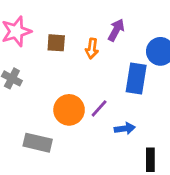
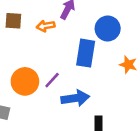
orange arrow: (92, 49) -> (46, 26), turned 72
blue arrow: (125, 128) -> (75, 98), size x1.5

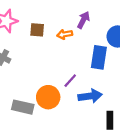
orange circle: (25, 81) -> (48, 97), moved

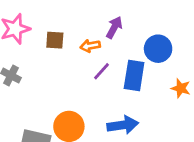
purple line: (70, 81) -> (101, 71), moved

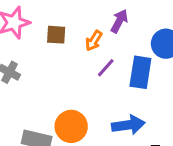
orange arrow: (90, 46) -> (94, 41), turned -48

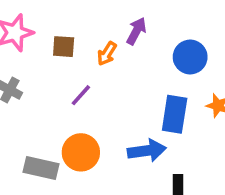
purple line: (106, 68) -> (81, 95), moved
blue rectangle: (140, 72) -> (175, 114), moved

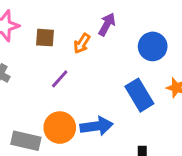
blue rectangle: (175, 114) -> (139, 95), turned -40
blue arrow: (147, 151) -> (97, 126), moved

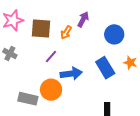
brown square: (45, 38) -> (41, 28), size x1.5
blue arrow: (97, 126) -> (71, 74), moved

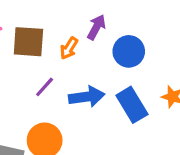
blue circle: (114, 34) -> (129, 51), moved
blue arrow: (71, 74) -> (87, 97), moved

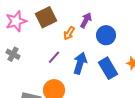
brown square: (28, 42) -> (46, 17), moved, turned -30
blue arrow: (87, 97) -> (80, 63), turned -65

